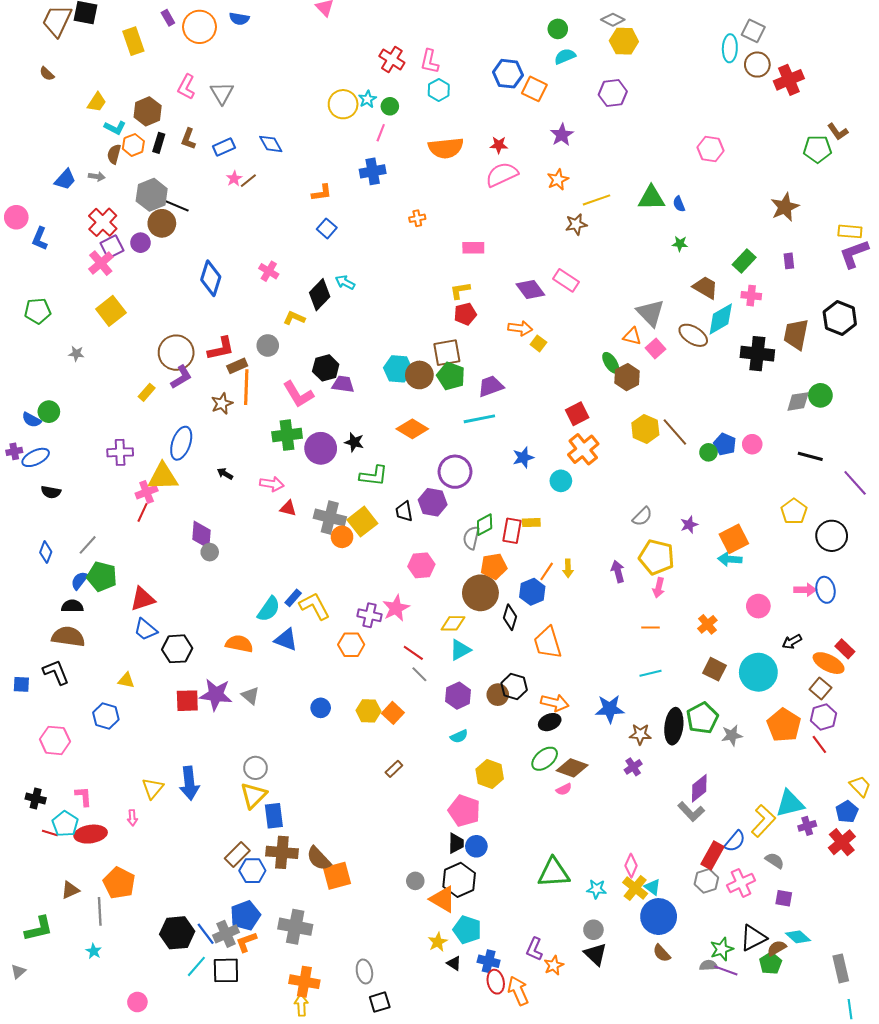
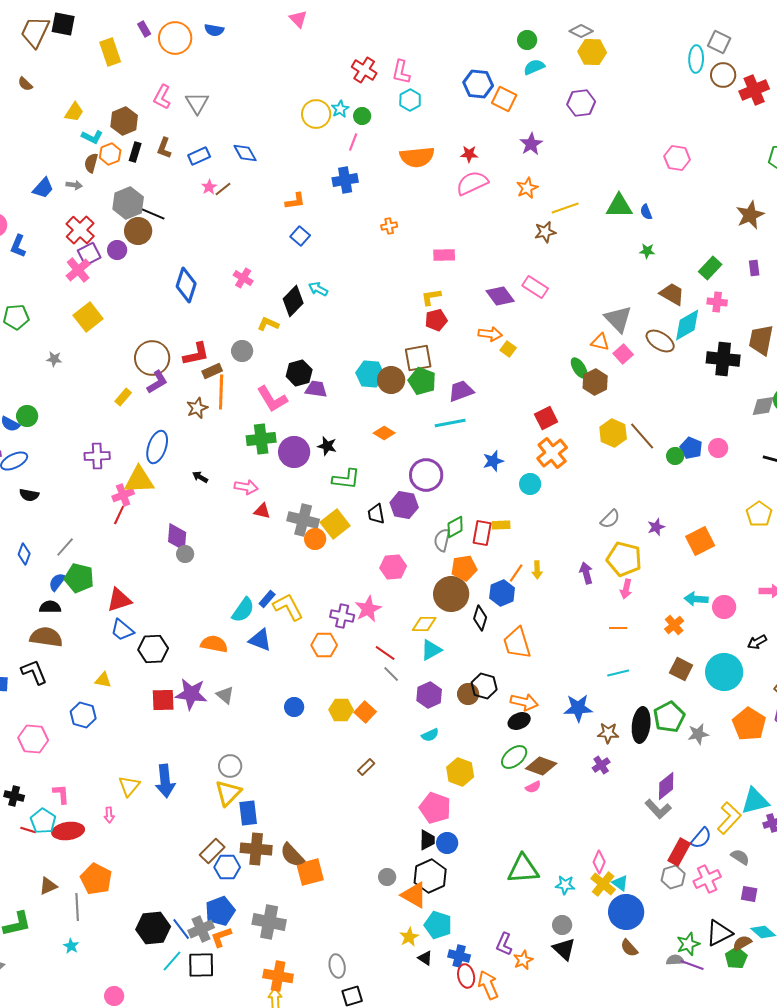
orange diamond: (412, 429) -> (384, 433), size x0.7
cyan arrow: (730, 559) -> (696, 599), moved

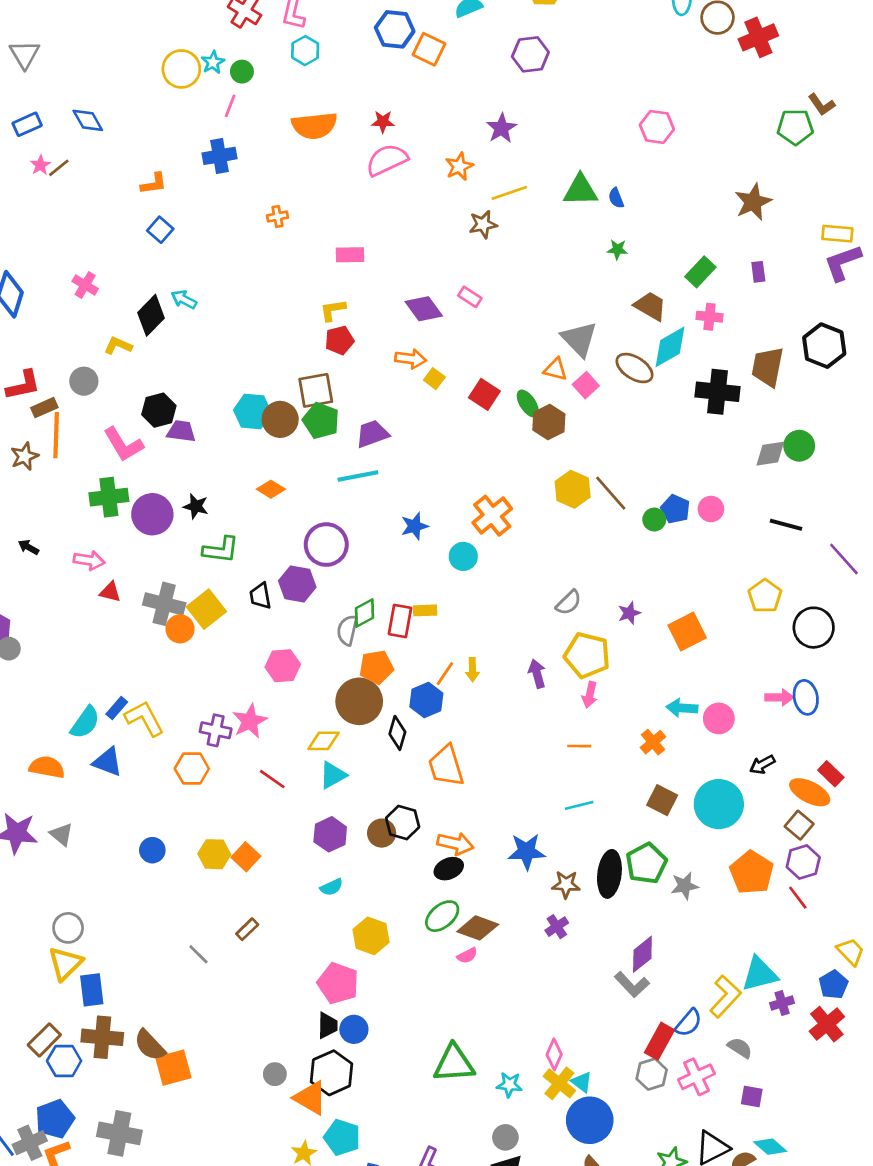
purple star: (531, 144) -> (501, 128), moved
pink rectangle: (535, 287) -> (470, 297), size x0.7
red square: (546, 418) -> (484, 394), moved, turned -30
gray line: (391, 674) -> (198, 954), moved

